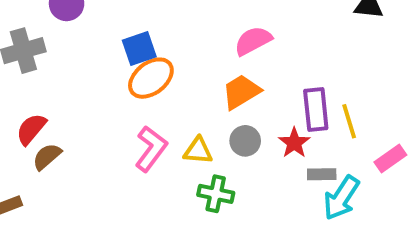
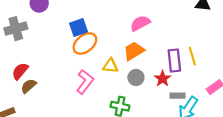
yellow line: (349, 121) -> (192, 56), moved
yellow triangle: (198, 151) -> (110, 66), moved

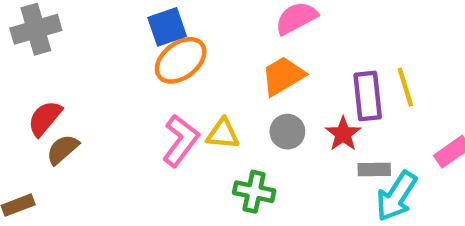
yellow triangle: (110, 66) -> (223, 134), moved

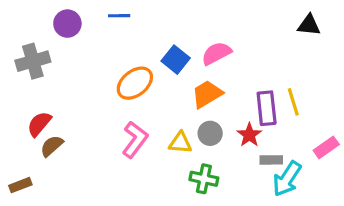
blue square: (167, 27) -> (176, 60), moved, turned -32
yellow triangle: (223, 134) -> (180, 143), moved
green cross: (254, 192) -> (204, 179), moved

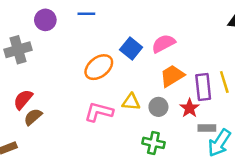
orange trapezoid: (207, 94) -> (172, 76), moved
pink L-shape: (135, 140) -> (99, 112), turned -112
yellow triangle: (180, 143) -> (131, 102), moved

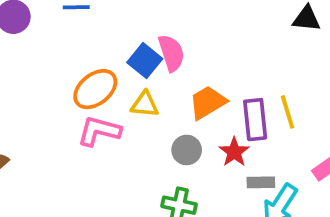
pink semicircle: (163, 44) -> (171, 53), moved, turned 100
yellow triangle: (131, 102) -> (145, 104), moved
pink L-shape: (99, 112) -> (99, 131), moved

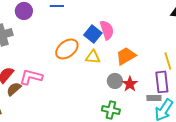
purple rectangle: (255, 120) -> (162, 82), moved
pink L-shape: (99, 131) -> (31, 77), moved
red star: (234, 152) -> (130, 84), moved

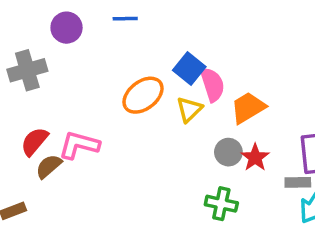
pink semicircle: (107, 30) -> (212, 84), moved
yellow triangle: (93, 57) -> (189, 109), turned -49

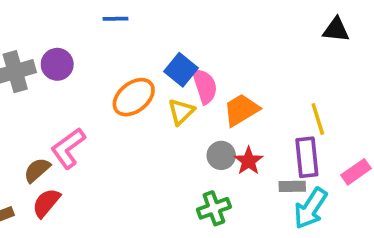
purple circle: (67, 28) -> (57, 64), moved
red semicircle: (34, 141) -> (46, 203), moved
pink L-shape: (79, 145) -> (68, 148), turned -51
green cross: (221, 204) -> (214, 208), turned -32

